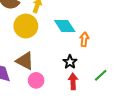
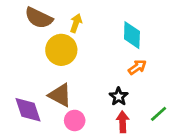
cyan diamond: (65, 26) -> (132, 35), moved, turned 35
orange arrow: (84, 39) -> (137, 67), turned 48

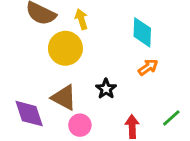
yellow arrow: (76, 23) -> (81, 19), turned -36
black star: (119, 96) -> (106, 89), moved

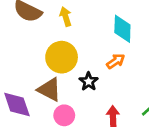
yellow circle: (65, 48) -> (62, 57), moved
orange arrow: (148, 67) -> (116, 61), moved

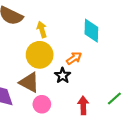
yellow arrow: (66, 17) -> (42, 30), moved
orange arrow: (116, 61) -> (74, 58), moved

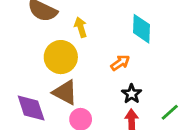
yellow circle: (40, 55) -> (61, 57), moved
black star: (63, 76) -> (132, 94), moved

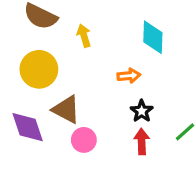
yellow circle: (61, 57) -> (39, 69), moved
orange arrow: (120, 63) -> (129, 76), turned 30

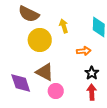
yellow arrow: (84, 36) -> (64, 26), moved
yellow circle: (39, 69) -> (40, 40), moved

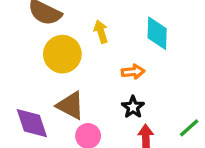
black star: (92, 73) -> (133, 107), moved

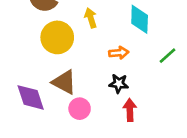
black star: (133, 107) -> (119, 84), turned -30
green line: (189, 128) -> (168, 56), moved

